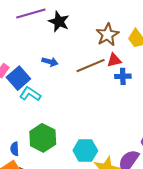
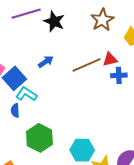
brown star: (107, 35) -> (102, 20), moved
blue arrow: (50, 62) -> (46, 62), turned -49
blue semicircle: (15, 149) -> (15, 111), moved

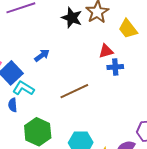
black star: (54, 21) -> (72, 18), moved
brown line: (86, 65) -> (74, 91), moved

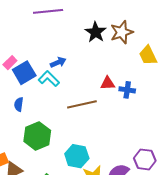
red triangle: (106, 51) -> (108, 83), moved
cyan L-shape: (23, 88) -> (49, 79), moved

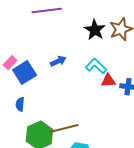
cyan L-shape: (49, 79) -> (96, 66), moved
brown line: (82, 104) -> (64, 128), moved

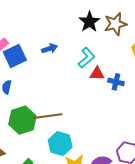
cyan L-shape: (96, 66) -> (86, 58), turned 90

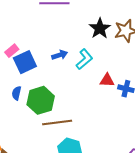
cyan L-shape: (86, 58) -> (84, 59), moved
green hexagon: (22, 120) -> (41, 100), moved

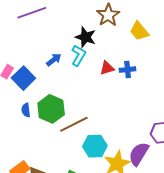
black star: (100, 28) -> (86, 37), moved

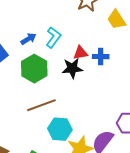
black star: (86, 37) -> (72, 68), moved, turned -30
green hexagon: (51, 109) -> (34, 69), moved

